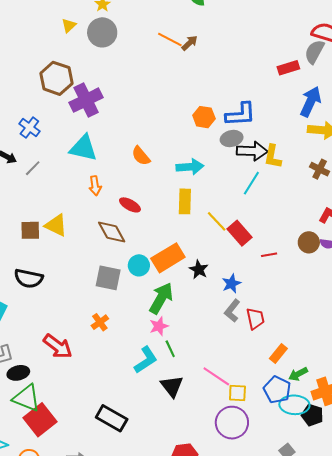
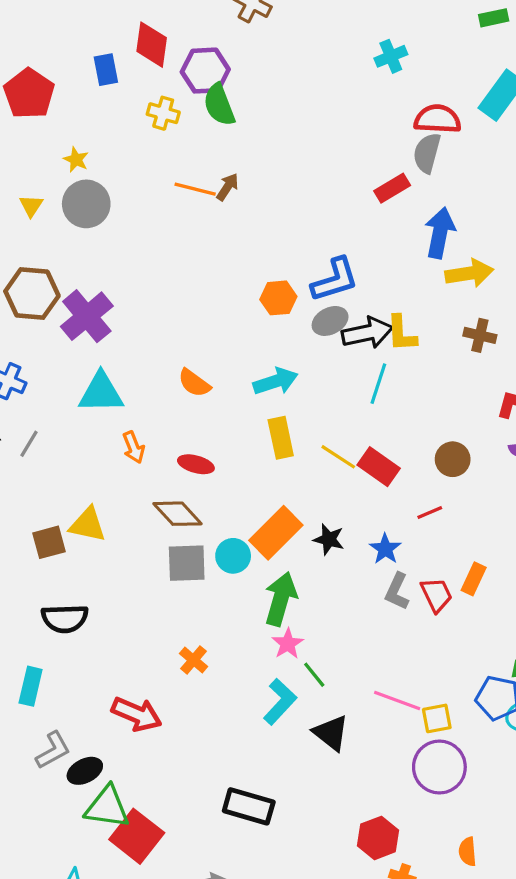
brown circle: (309, 242) -> (453, 459), moved
red line: (269, 255) -> (430, 512), moved
gray square: (108, 278) -> (187, 563), moved
orange rectangle: (278, 354) -> (474, 579), moved

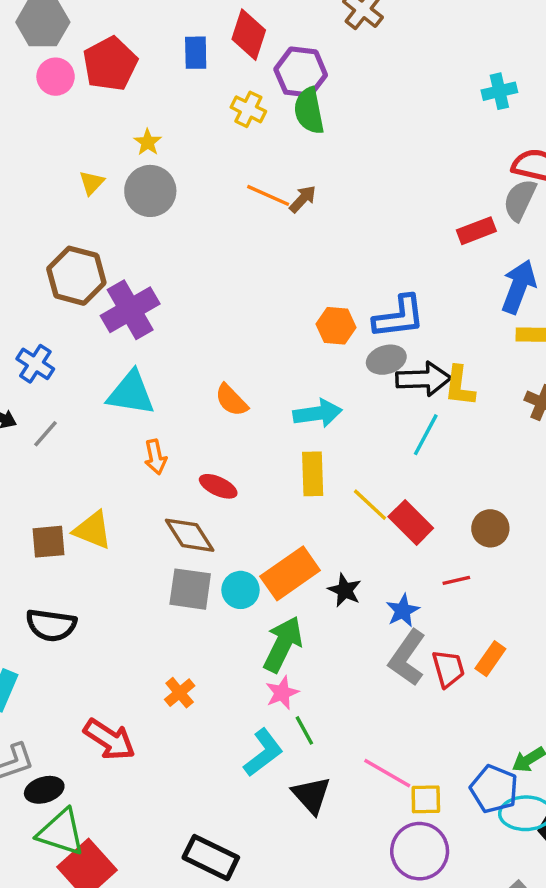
gray L-shape: (397, 591) -> (407, 658), size x1.4

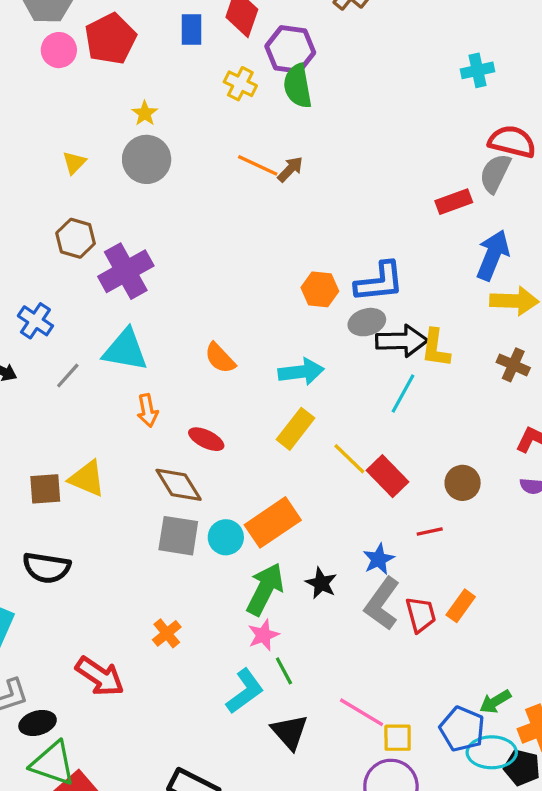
yellow triangle: (92, 183) -> (74, 163), moved
brown hexagon: (76, 276) -> (76, 238), size x0.7
gray line: (46, 434) -> (68, 376), moved
yellow rectangle: (313, 474) -> (296, 429), turned 39
black star: (345, 590) -> (321, 583), moved

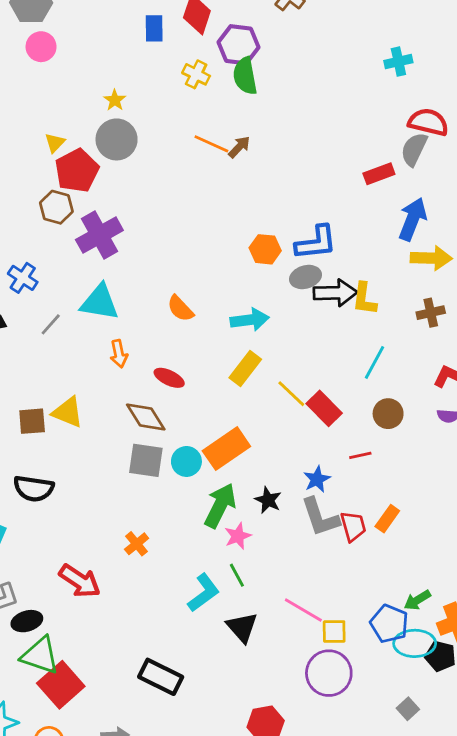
red pentagon: (110, 39) -> (77, 171), moved
brown cross: (513, 365) -> (431, 313), turned -36
cyan line: (403, 393) -> (374, 362), moved
gray L-shape: (382, 604) -> (320, 517), turned -54
pink star: (263, 635) -> (238, 536), moved

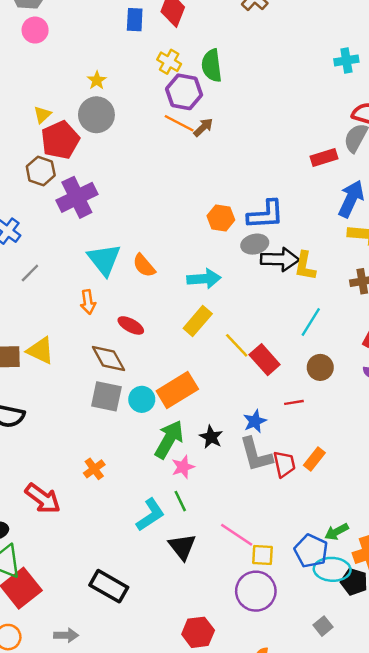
purple hexagon: (239, 45) -> (184, 92), moved
cyan triangle: (100, 302) -> (104, 260), moved, turned 39

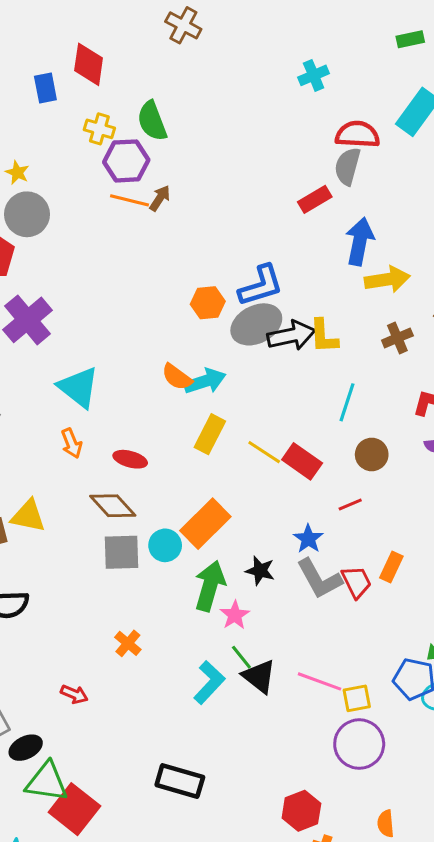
gray ellipse: (255, 244) -> (256, 324), size x1.5
orange semicircle: (144, 266) -> (177, 377), moved
red arrow: (43, 498) -> (74, 694), size x0.6
black triangle: (182, 547) -> (259, 676), moved

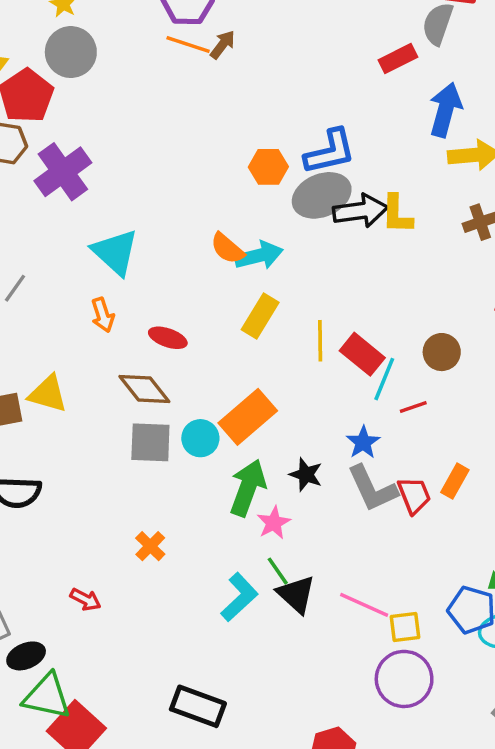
cyan line: (347, 402) -> (384, 379), moved
yellow line: (264, 452) -> (320, 341), turned 52

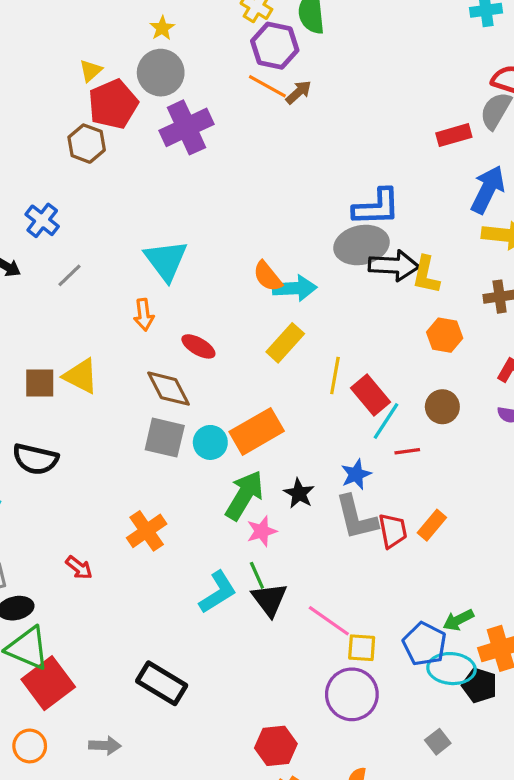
orange hexagon: (268, 167) -> (445, 335), moved
purple cross: (63, 172) -> (186, 127), moved
orange cross: (150, 546) -> (147, 531), size x1.4

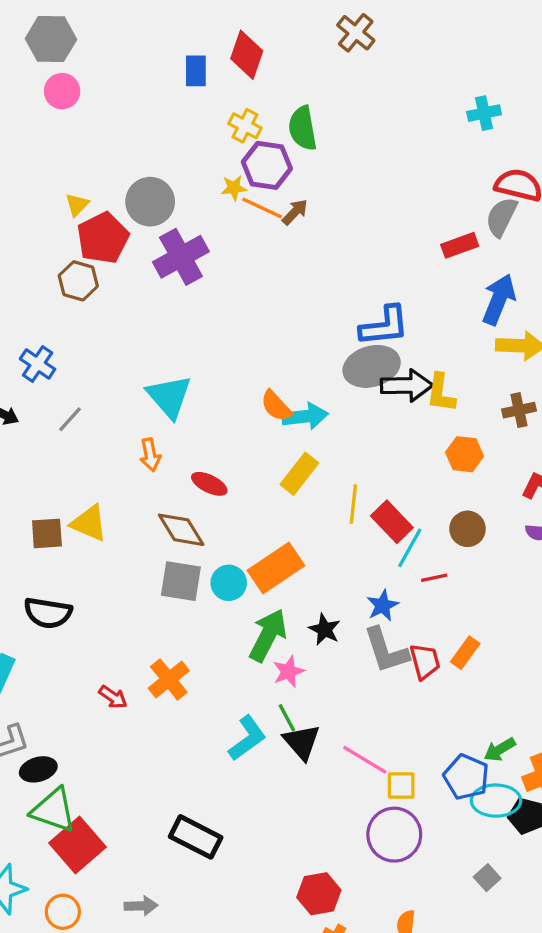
yellow star: (162, 28) -> (234, 188), moved, turned 30
red arrow: (79, 568) -> (113, 697), moved

